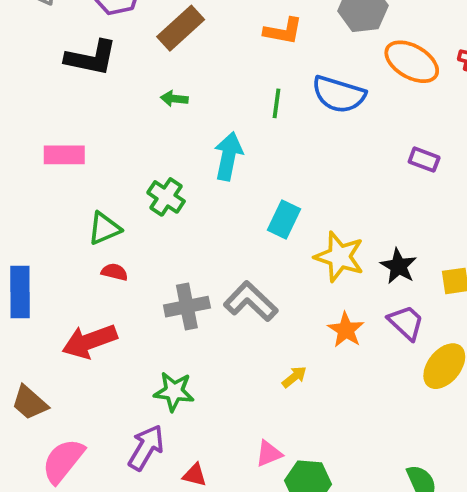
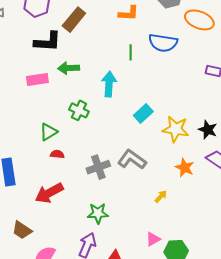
black L-shape: (91, 58) -> (48, 42), moved
green arrow: (174, 99) -> (69, 68), moved, size x1.5
pink rectangle: (64, 155) -> (37, 80), moved
cyan rectangle: (284, 220) -> (143, 114), turned 30

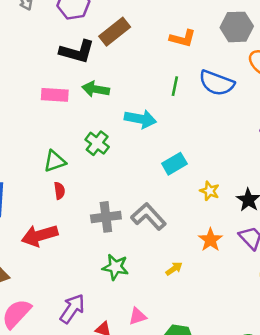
cyan arrow: (109, 84) -> (140, 119), turned 85
yellow star: (176, 129) -> (210, 191), size x0.6
red semicircle: (57, 154) -> (59, 191), turned 64
green star: (98, 213) -> (115, 267), moved
pink triangle: (153, 239) -> (138, 316), moved

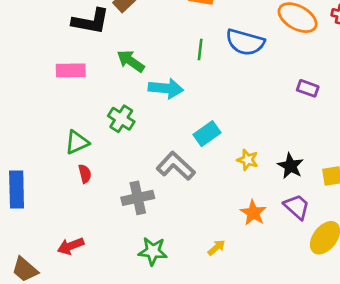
green arrow: (96, 89) -> (131, 61), moved, turned 30
gray L-shape: (149, 216) -> (176, 166), moved
red arrow: (40, 236) -> (71, 246), moved, size x0.7

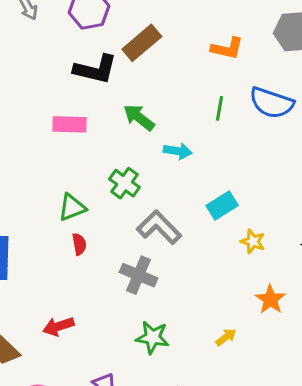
cyan arrow: (166, 88) -> (178, 151), size x0.7
yellow star: (248, 160) -> (253, 241), moved
gray L-shape: (176, 166) -> (159, 227), moved
gray cross: (138, 198) -> (139, 275), turned 32

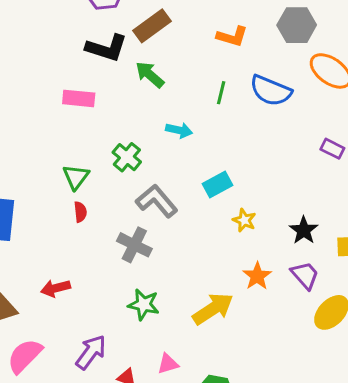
green arrow: (139, 117) -> (150, 75), moved
green triangle: (72, 207) -> (76, 177), turned -36
yellow arrow: (226, 337) -> (213, 309), size x2.0

